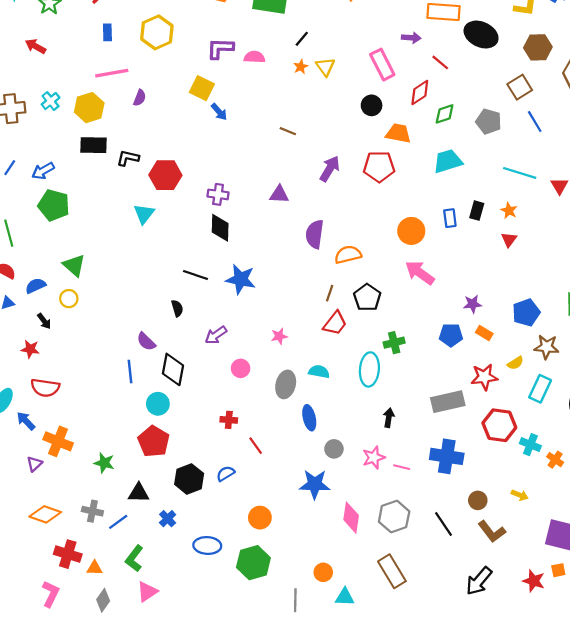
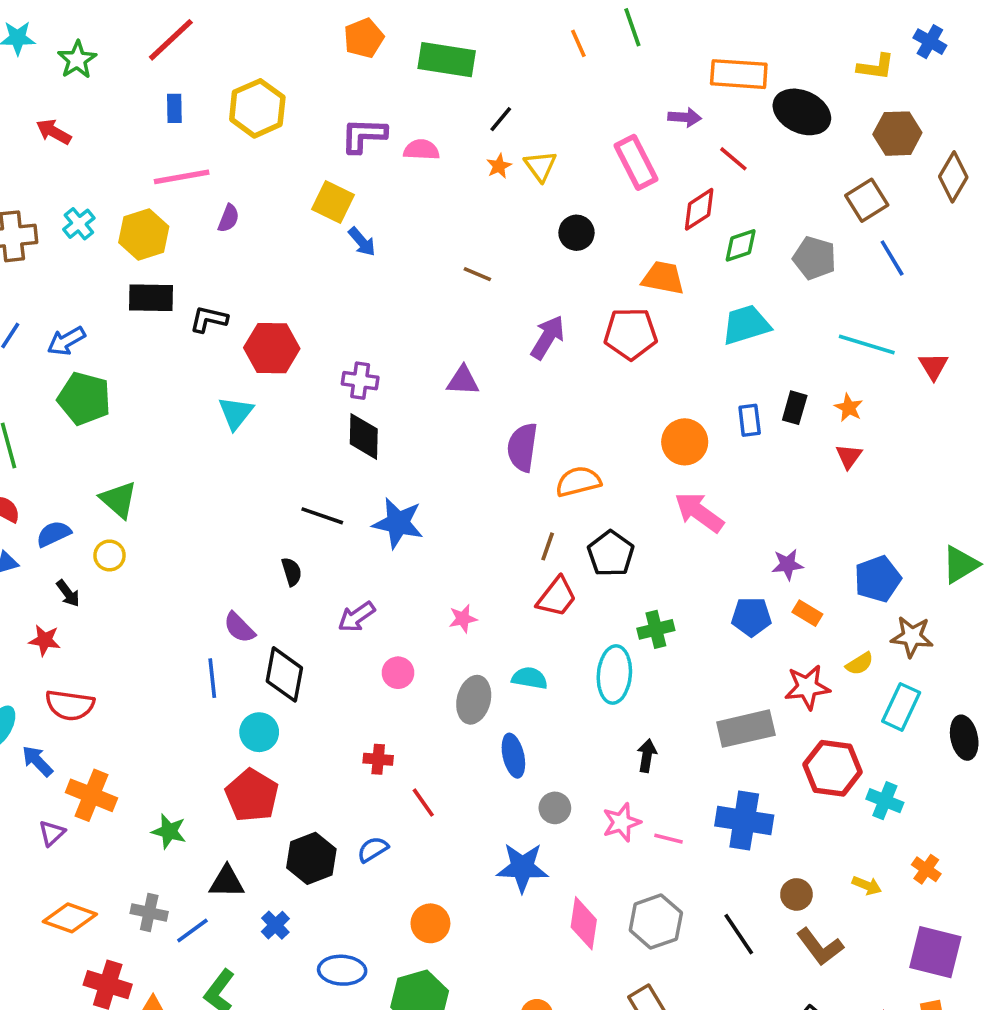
black circle: (372, 105) -> (576, 233), moved
orange cross: (555, 460) -> (926, 869), moved

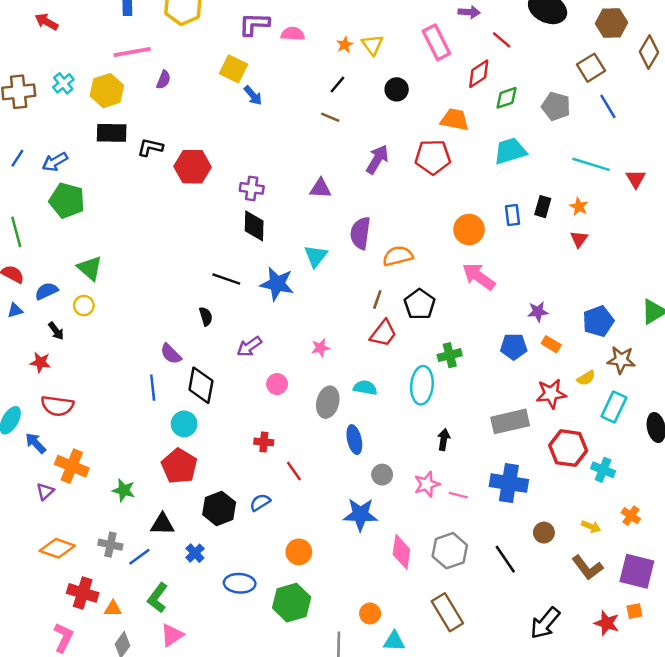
black line: (501, 119) -> (337, 85), moved
cyan triangle: (236, 413) -> (316, 256), moved
brown L-shape: (820, 947) -> (587, 568), moved

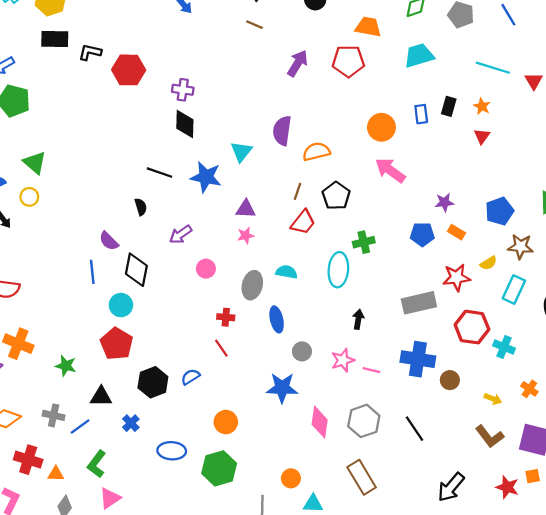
purple triangle: (321, 188) -> (246, 209), moved
red cross: (264, 442) -> (226, 317), moved
brown circle: (544, 533) -> (450, 380), moved

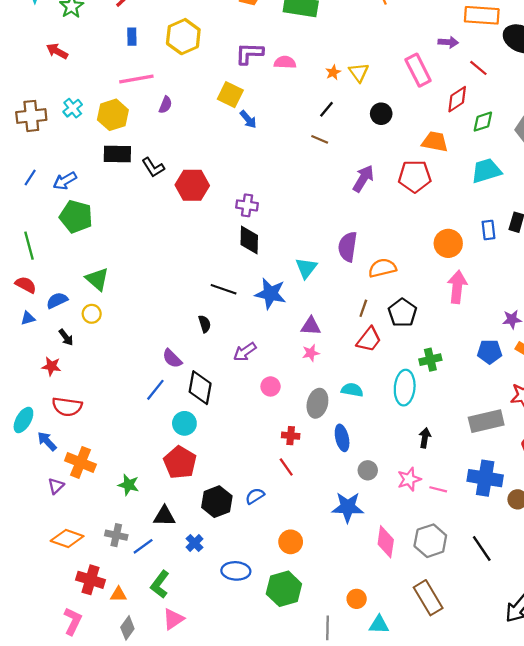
black L-shape: (90, 52) -> (153, 167), turned -135
pink arrow: (390, 170) -> (457, 287), turned 60
blue line: (92, 272) -> (155, 390), turned 45

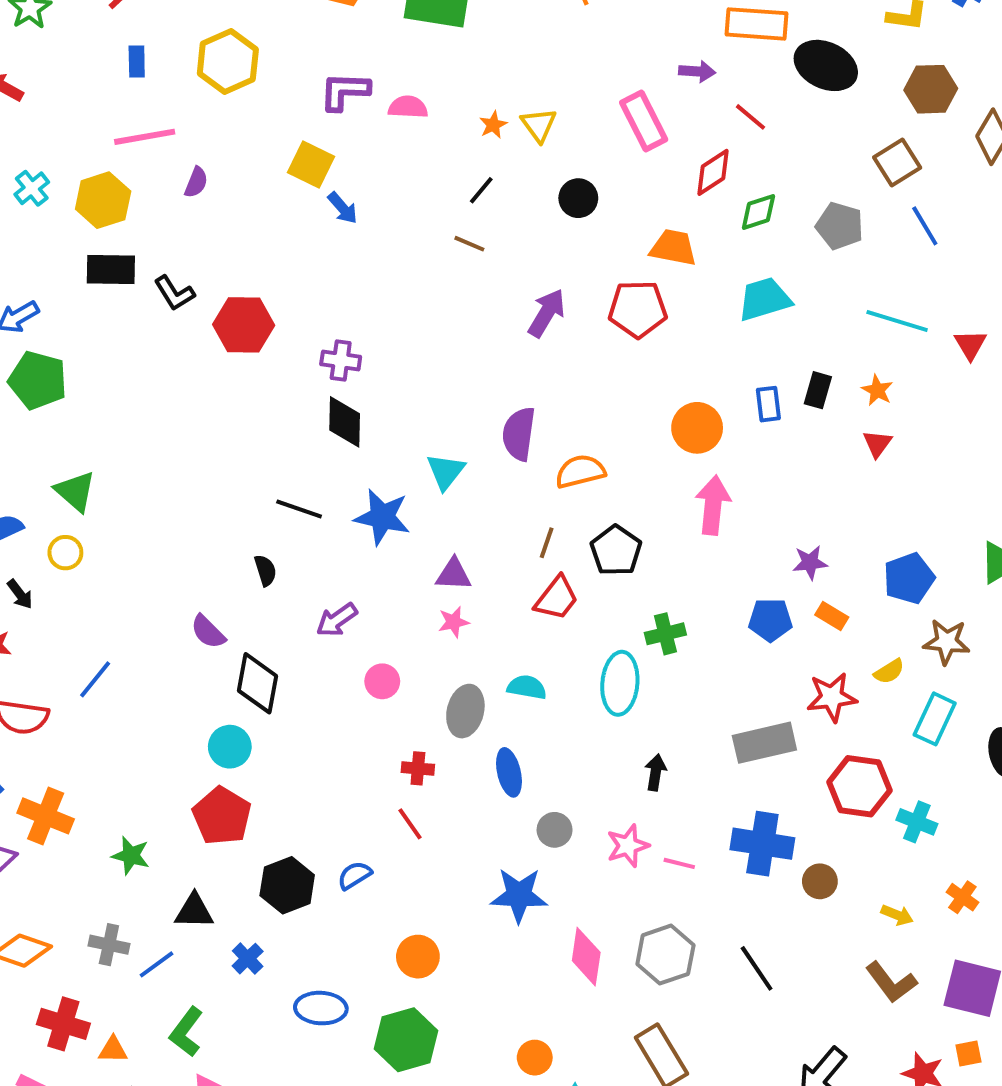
blue line: (155, 390) -> (95, 679), moved

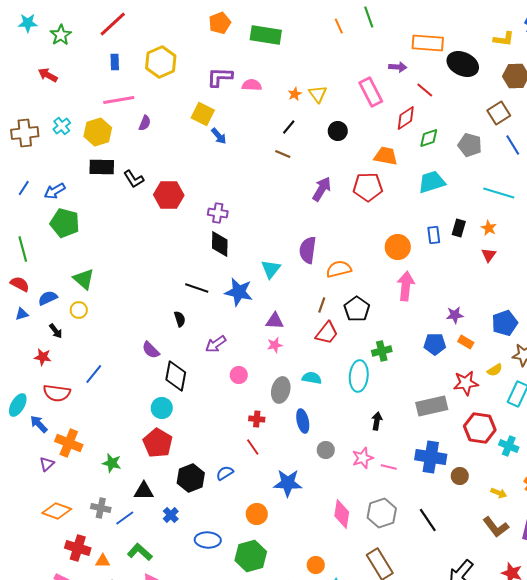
blue star: (519, 895) -> (288, 483), moved
green L-shape: (186, 1032) -> (140, 552), turned 95

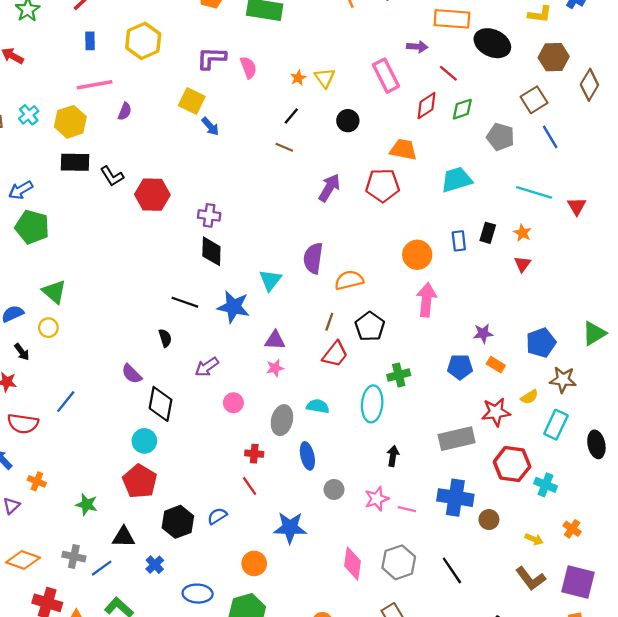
pink semicircle: (252, 85) -> (248, 67), turned 66
green diamond: (429, 138) -> (462, 109), moved
orange cross: (69, 443) -> (37, 481), size x0.6

